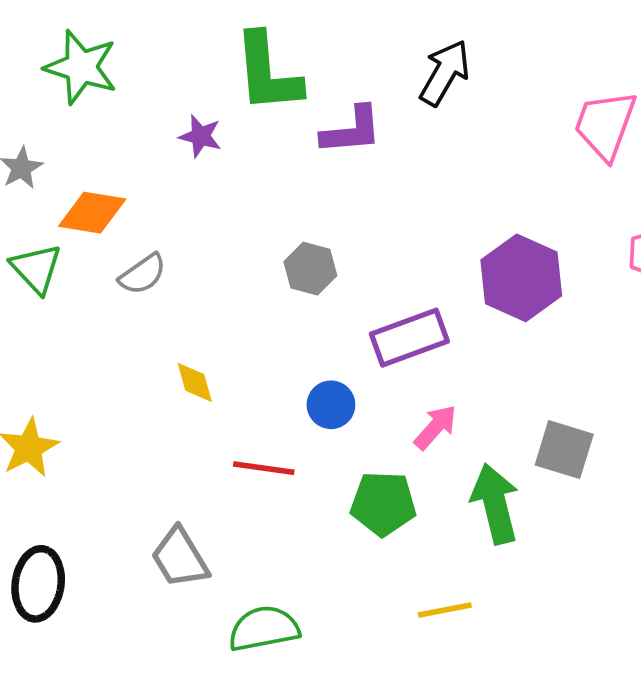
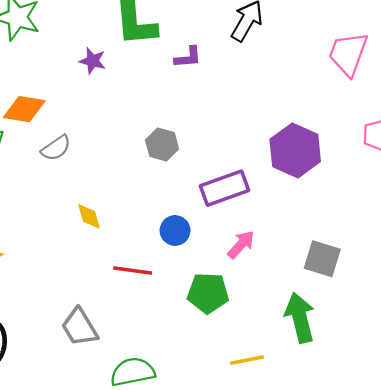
purple L-shape: (352, 131) -> (188, 57), size x0.7
green arrow: (495, 504) -> (300, 318), moved

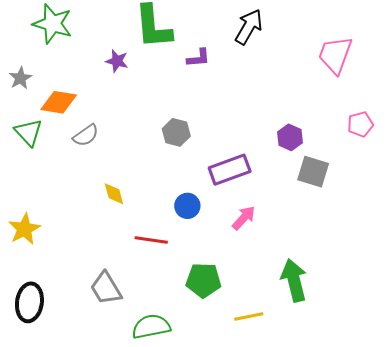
purple hexagon: (295, 150) -> (290, 137), size x0.6
gray square: (322, 259) -> (313, 172), moved
green pentagon: (208, 293) -> (203, 280), moved

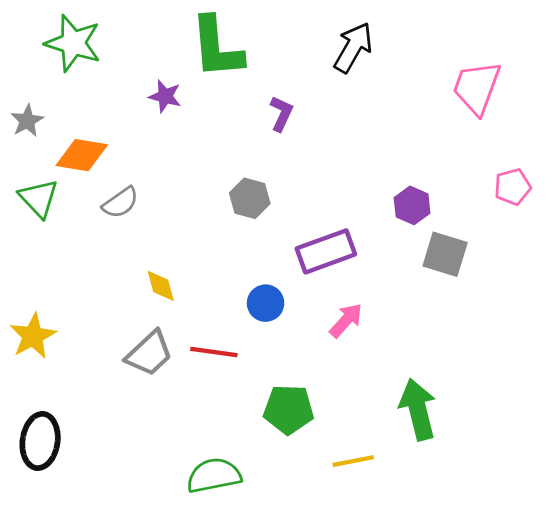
purple L-shape: (198, 58) -> (281, 114), moved, turned -60
gray trapezoid: (106, 288) -> (149, 353), moved, turned -102

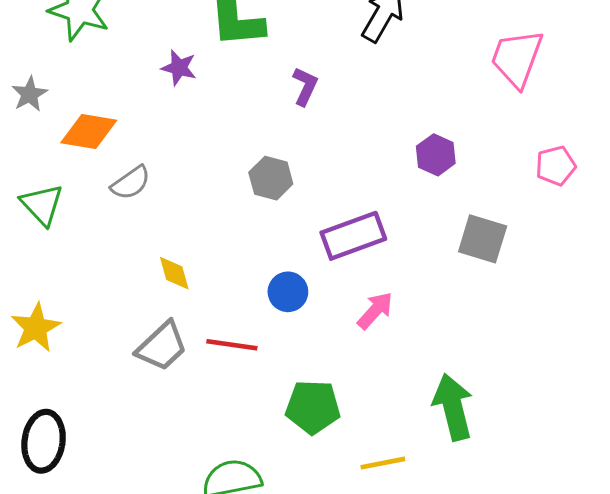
green triangle: (39, 198) -> (42, 205), moved
purple hexagon: (412, 205) -> (436, 155), moved

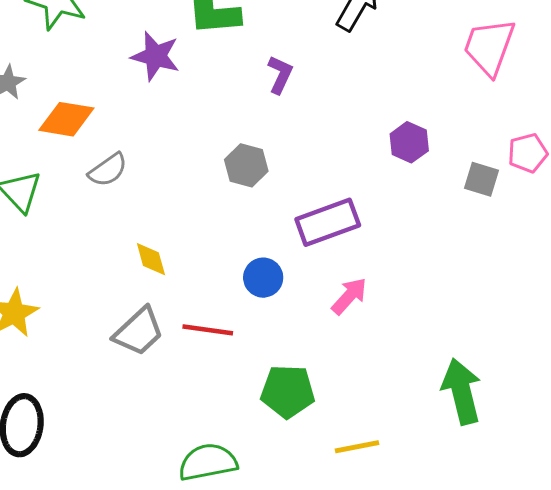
purple star: (179, 68) -> (156, 56), size x1.4
gray square: (483, 239) -> (482, 179), moved, size x0.7
green arrow: (453, 407) -> (462, 391), moved

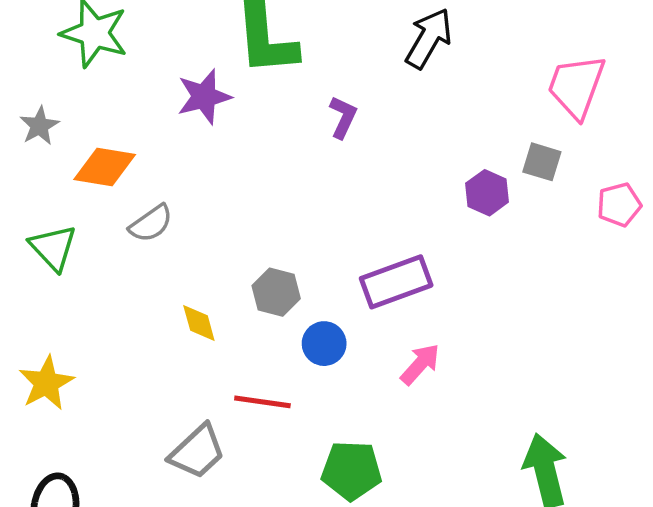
purple star: (156, 56) -> (204, 97), turned -30
gray hexagon: (246, 165) -> (276, 292), moved
gray square: (482, 179) -> (542, 162), moved
gray trapezoid: (139, 331) -> (197, 452), moved

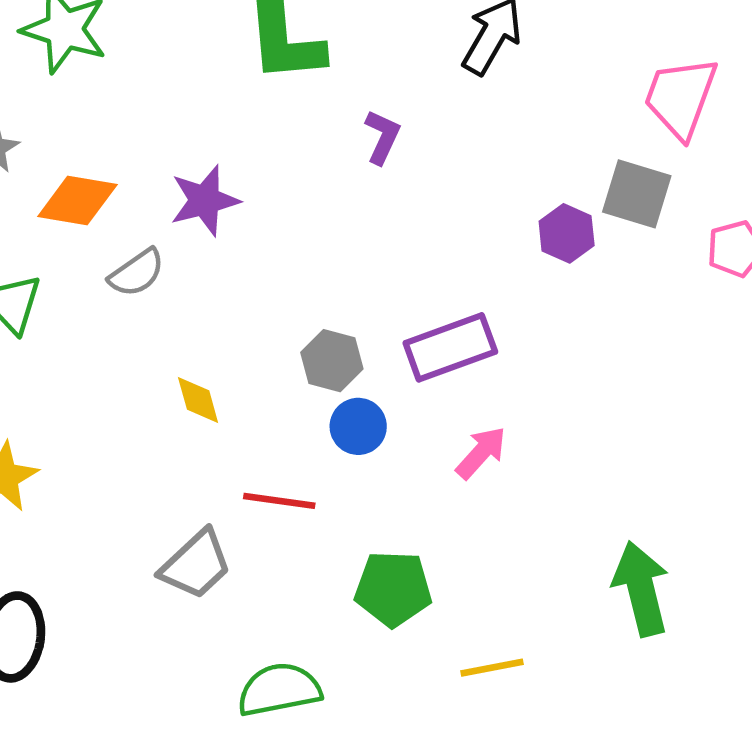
purple star: (204, 97) -> (205, 200), moved
gray square: (542, 162) -> (637, 194), size x1.4
gray hexagon: (276, 292) -> (332, 361), moved

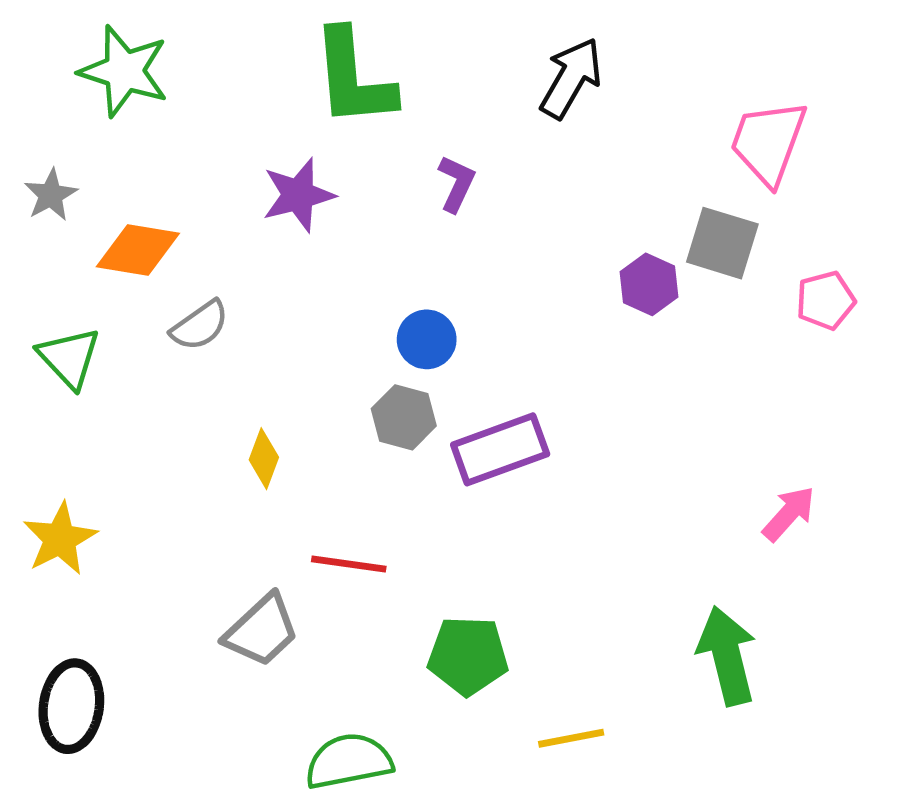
purple star: (205, 200) -> (298, 195), moved
purple rectangle: (450, 347) -> (500, 449), moved
yellow diamond: (198, 400) -> (264, 459), turned 36
blue circle: (358, 426) -> (427, 339), moved
pink arrow: (481, 453) -> (789, 514), moved

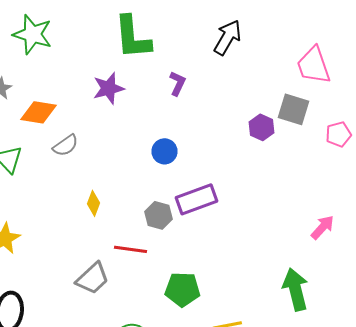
pink trapezoid: (768, 142) -> (314, 65), turned -39
gray hexagon: (404, 417) -> (158, 215), moved

